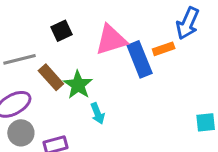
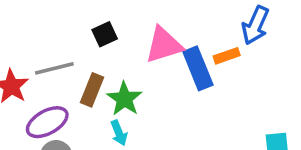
brown rectangle: (51, 77) -> (92, 90), turned 64
cyan arrow: (98, 113) -> (119, 133), moved

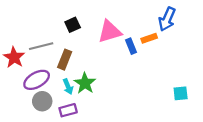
blue rectangle: (198, 68) -> (131, 46), size x0.6
green star: (124, 99) -> (85, 83), moved
cyan arrow: (119, 133) -> (68, 87), moved

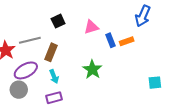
pink triangle: (110, 31) -> (91, 27), size x0.7
orange rectangle: (149, 38) -> (127, 41), moved
green star: (85, 83) -> (92, 69), moved
gray circle: (42, 101) -> (19, 90), moved

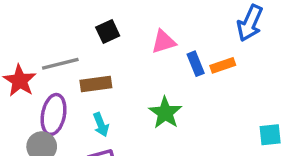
brown rectangle: (51, 52) -> (96, 84), turned 60
purple ellipse: (26, 70) -> (54, 114), turned -50

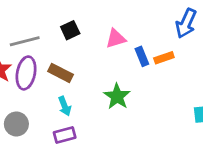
gray line: (60, 64) -> (25, 41), moved
brown rectangle: (96, 84) -> (61, 73), turned 35
purple ellipse: (54, 114) -> (26, 73), moved

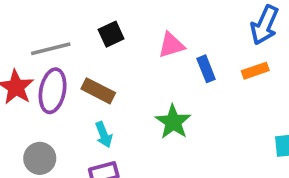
orange rectangle: (164, 58) -> (255, 71), moved

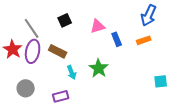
gray line: (51, 49) -> (32, 28), turned 70
cyan arrow: (104, 135) -> (72, 72), moved

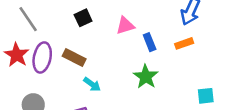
gray line: (32, 28) -> (28, 19), moved
green star: (99, 68) -> (146, 77), moved
cyan arrow: (72, 72) -> (92, 84), turned -32

